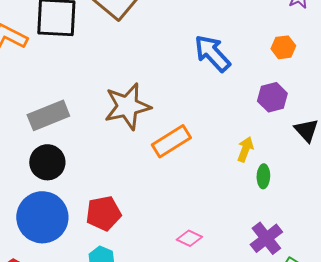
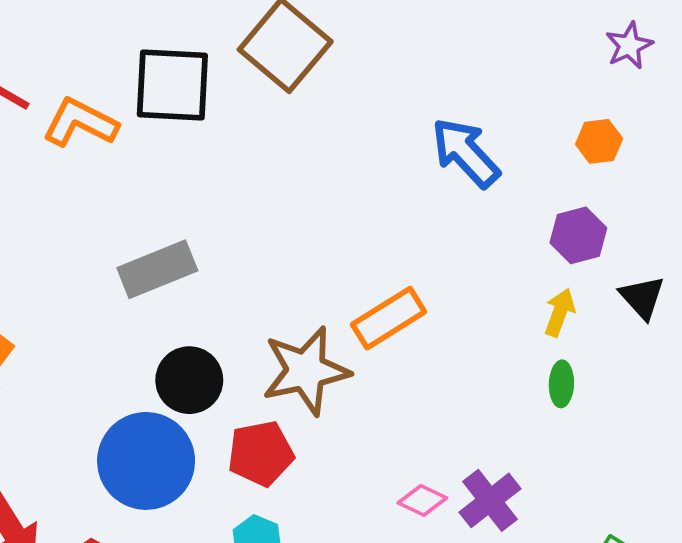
brown star: (127, 106) -> (306, 371), moved
yellow arrow: (245, 149) -> (560, 312), moved
black circle: (47, 162) -> (189, 380), moved
purple cross: (266, 238) -> (490, 500), moved

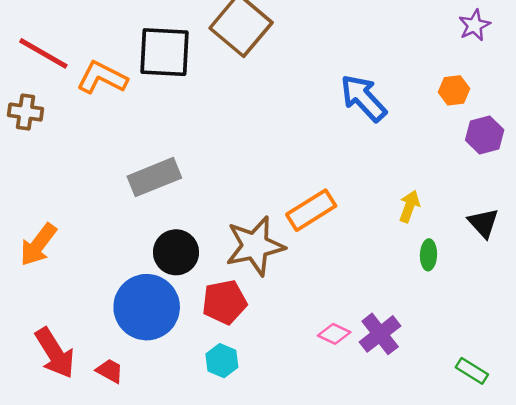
purple hexagon: (578, 235) -> (485, 135), moved
black triangle: (642, 297) -> (483, 223), moved
yellow arrow: (560, 312) -> (409, 206), moved

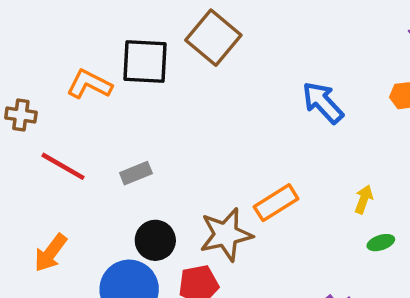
red line: (43, 53) -> (63, 166), moved
gray rectangle: (154, 177) -> (136, 173), size x0.7
orange arrow: (38, 245) -> (51, 253), moved
green ellipse: (428, 255) -> (381, 243), turned 70

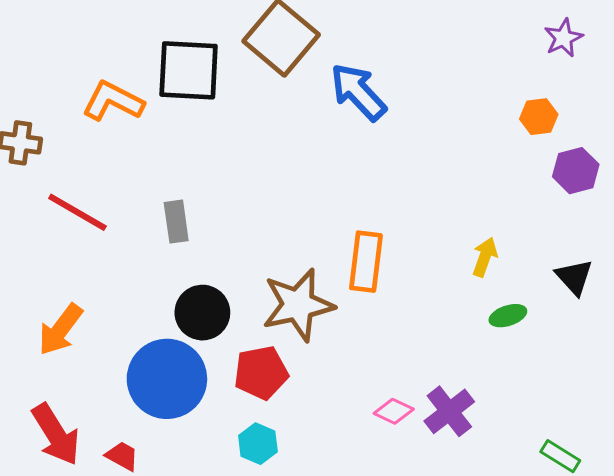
blue arrow: (323, 102) -> (358, 92), moved
gray rectangle: (136, 173) -> (176, 222), turned -76
orange rectangle: (276, 203) -> (366, 262), turned -51

